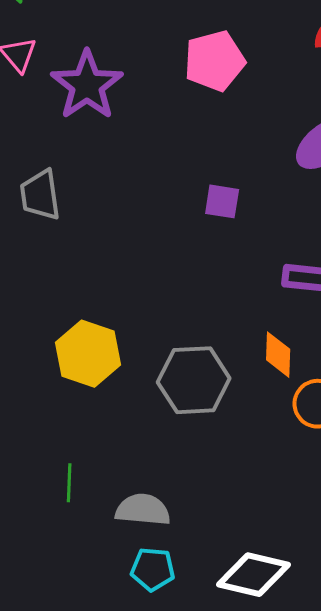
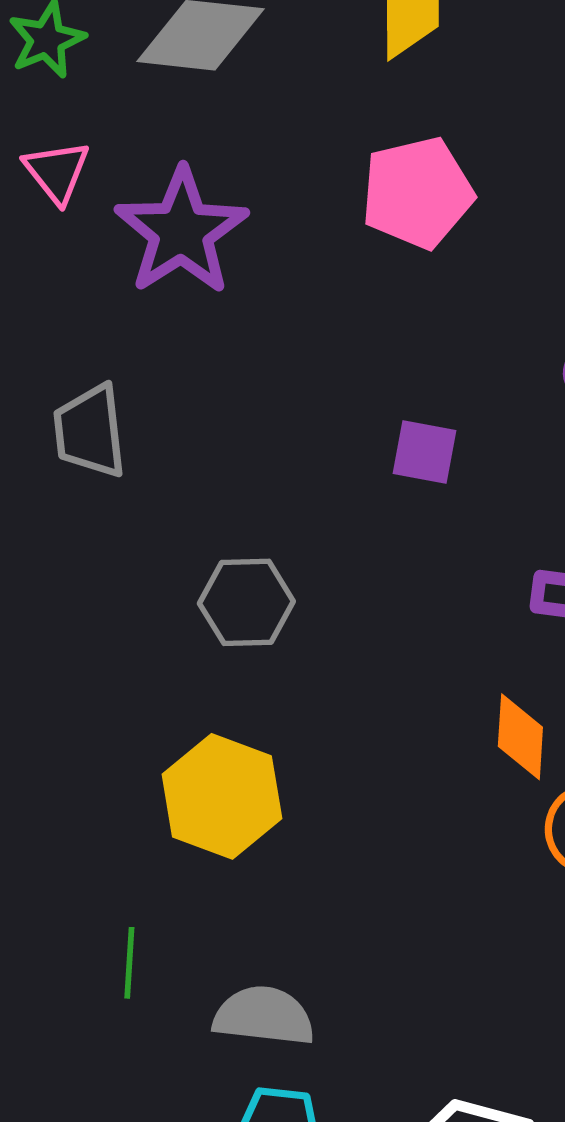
yellow hexagon: (88, 354) -> (222, 796), moved
gray hexagon: (194, 380) -> (246, 602), moved, size x0.7

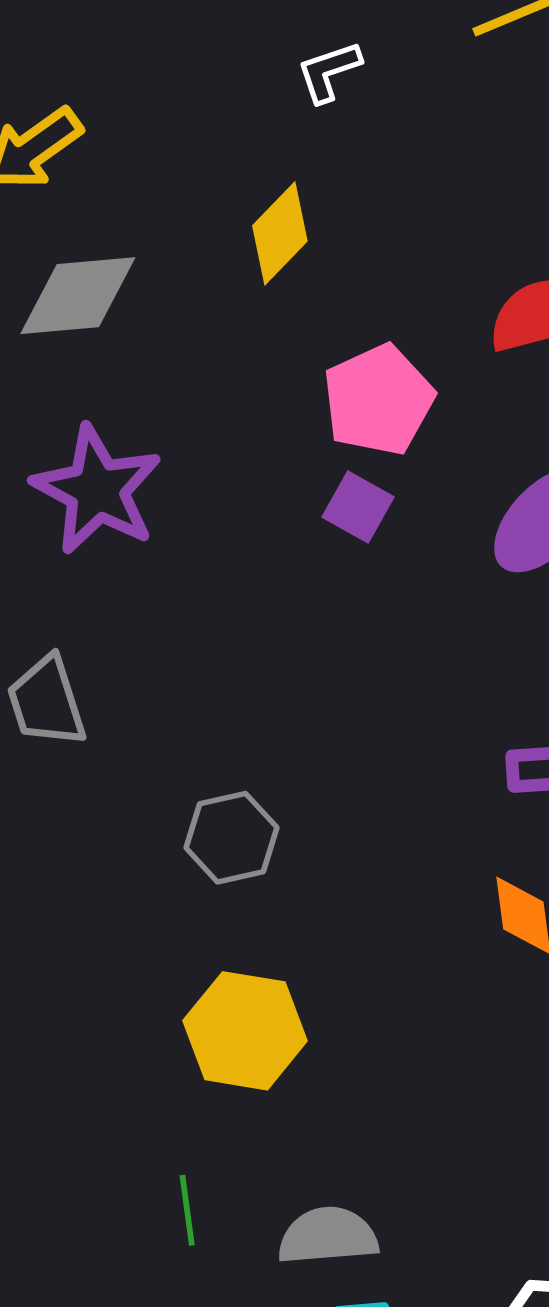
pink pentagon: (417, 193) -> (378, 400), moved
purple square: (425, 452) -> (358, 507), moved, turned 30

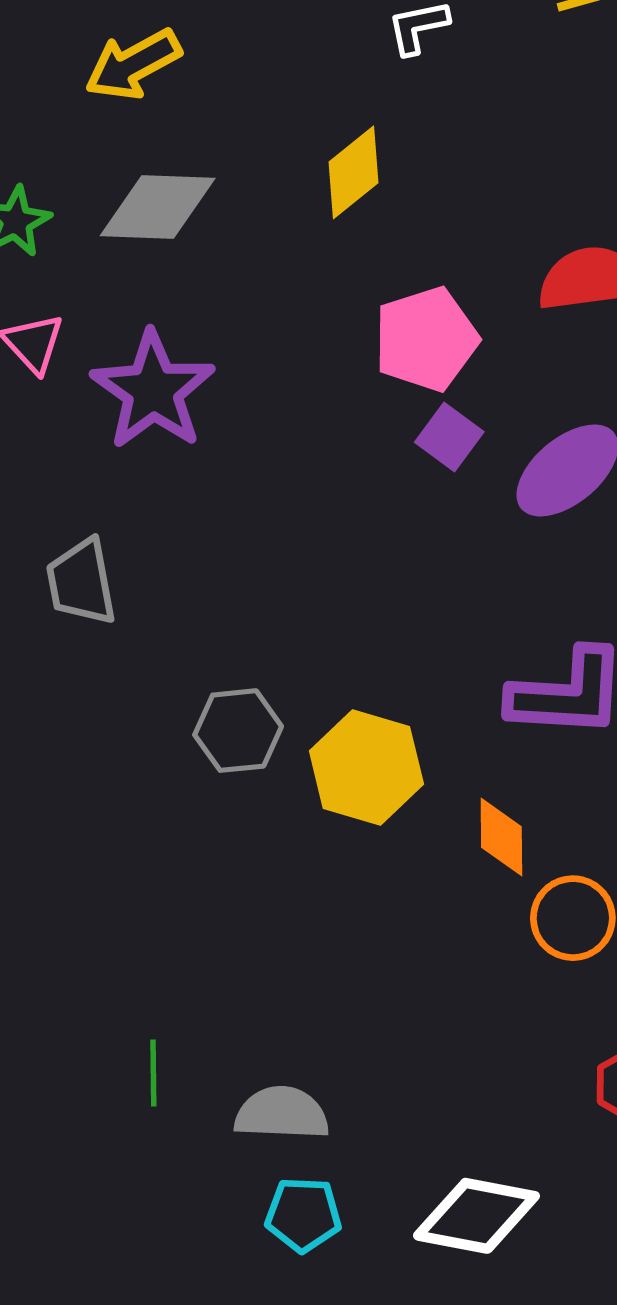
purple square: (358, 507) -> (449, 437), moved
yellow hexagon: (245, 1031) -> (366, 767), moved

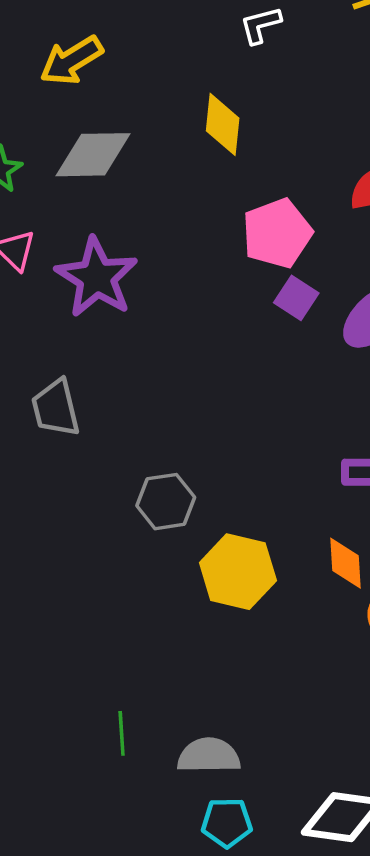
yellow diamond: (353, 172) -> (223, 124), turned -42
yellow hexagon: (366, 767) -> (238, 572), moved

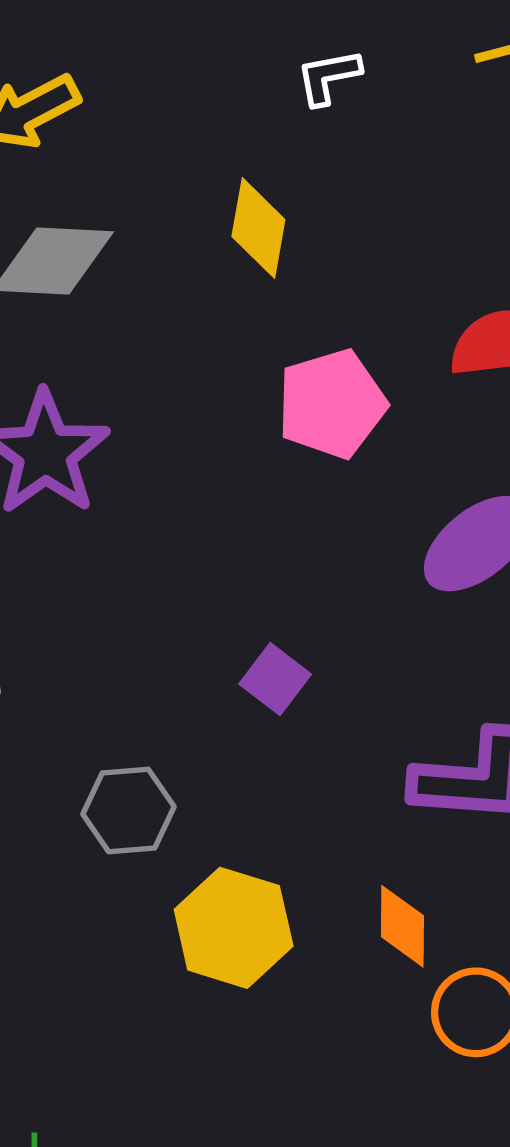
purple square: (296, 298) -> (275, 679), moved

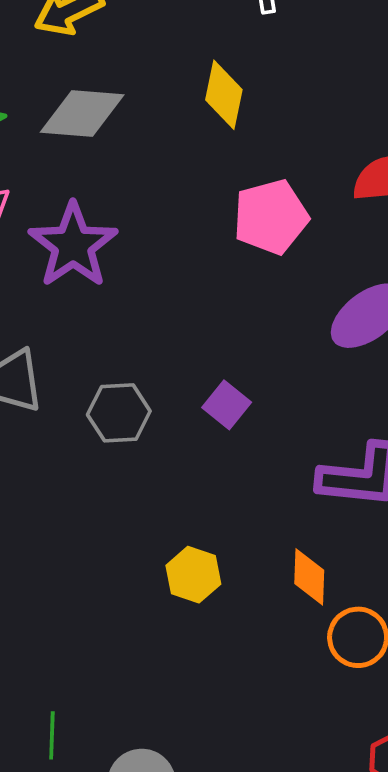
gray hexagon: (128, 810) -> (119, 413), moved
yellow hexagon: (234, 928) -> (193, 575), size x0.7

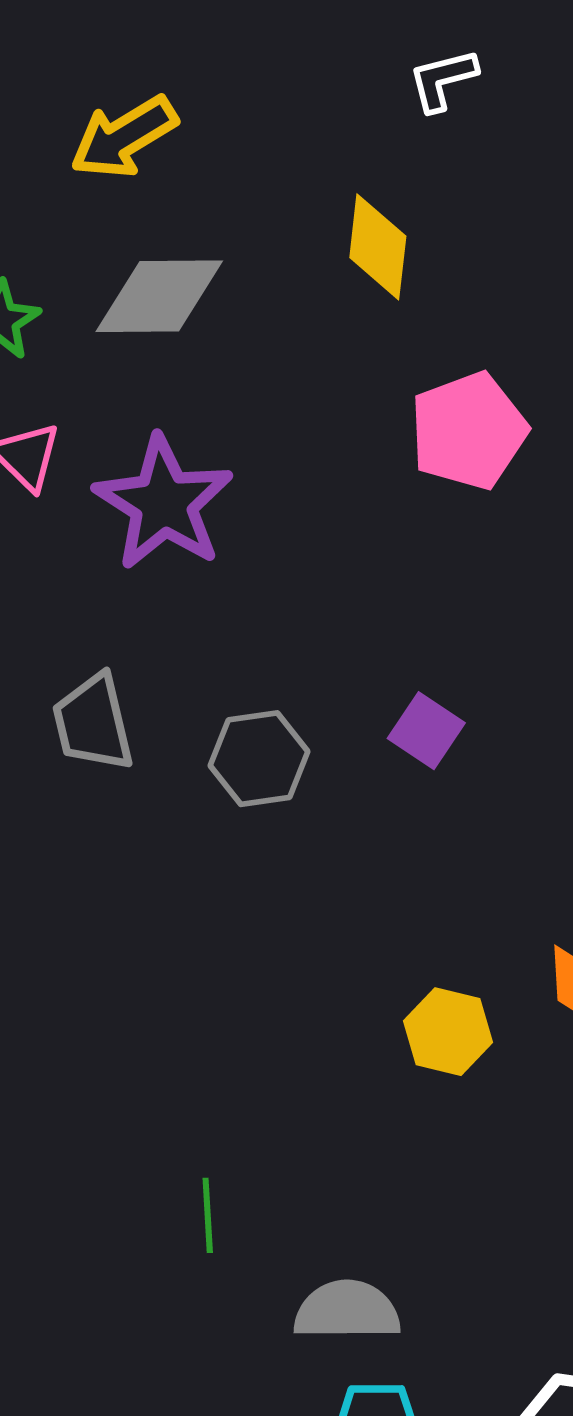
yellow hexagon: (193, 575) -> (448, 1032), moved
green line: (52, 735) -> (208, 1215), moved

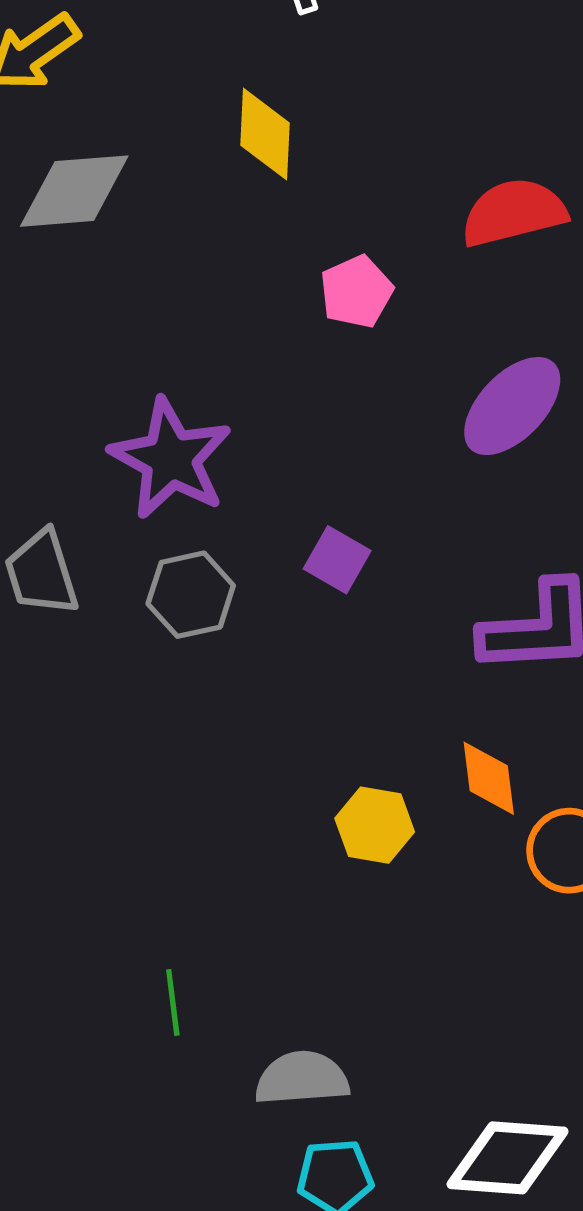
pink pentagon: (468, 431) -> (356, 292), size x0.7
purple star: (164, 503) -> (171, 459), moved

